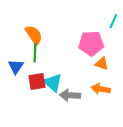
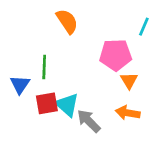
orange semicircle: (34, 35) -> (67, 21), moved
orange triangle: (102, 64) -> (129, 80), turned 40
gray arrow: (70, 95) -> (89, 121), turned 42

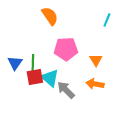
pink pentagon: (116, 55) -> (66, 49), moved
green line: (44, 67) -> (33, 63), moved

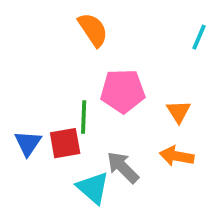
blue triangle: (15, 63) -> (28, 143), moved
green line: (33, 63) -> (84, 117), moved
cyan triangle: (50, 78) -> (93, 188), moved

